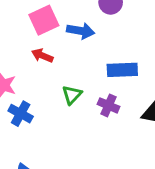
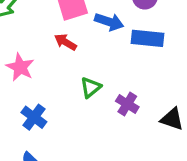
blue rectangle: (122, 70) -> (147, 38), moved
blue cross: (21, 114) -> (34, 117), moved

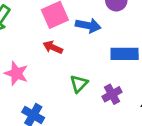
blue rectangle: (147, 38) -> (125, 54), moved
purple cross: (127, 104) -> (112, 94), turned 36

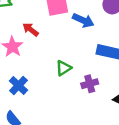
red arrow: (53, 47) -> (31, 29), moved

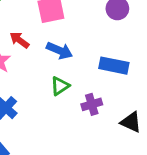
blue arrow: (83, 20) -> (60, 51), moved

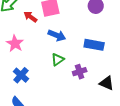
red arrow: (19, 40) -> (30, 17), moved

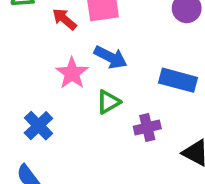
pink star: (15, 44) -> (72, 73), moved

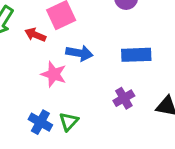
green triangle: (108, 102) -> (69, 122), moved

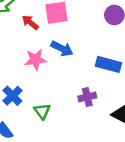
pink star: (54, 74) -> (35, 60), turned 30
green triangle: (69, 122) -> (42, 111), moved, turned -36

